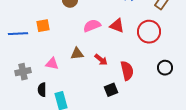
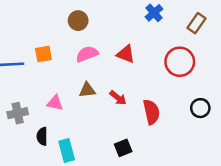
pink semicircle: (92, 26) -> (87, 54), moved
red triangle: (117, 26) -> (126, 54), moved
black square: (111, 90) -> (123, 148), moved

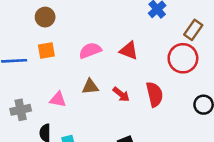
brown circle: (78, 21) -> (45, 17), moved
brown rectangle: (196, 23) -> (193, 30), moved
red semicircle: (151, 112) -> (155, 94), moved

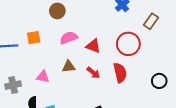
brown circle: (45, 17) -> (57, 11), moved
red triangle: (129, 51) -> (93, 46), moved
red circle: (183, 58) -> (128, 44), moved

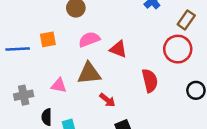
red circle: (128, 44) -> (178, 49), moved
brown triangle: (69, 67) -> (89, 73), size x1.5
red arrow: (93, 73) -> (107, 100), moved

